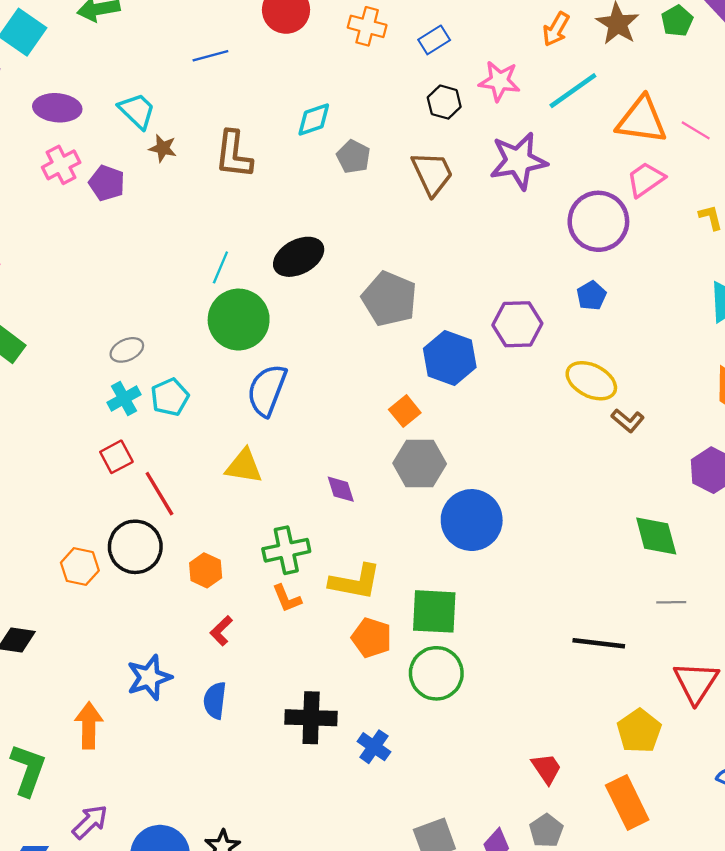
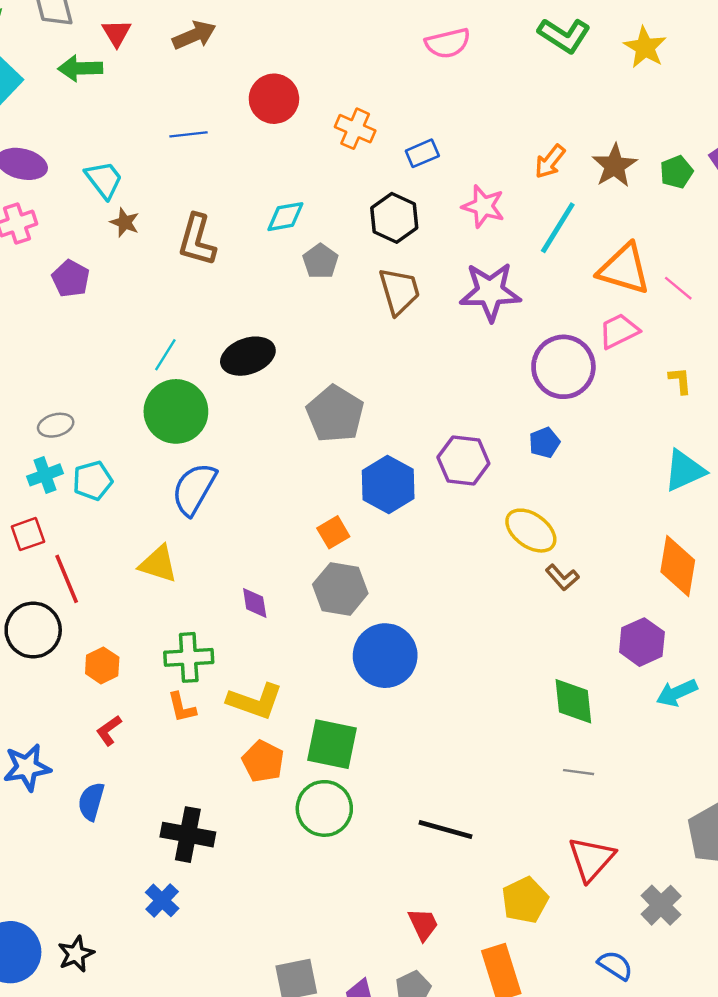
cyan line: (573, 91) -> (558, 228), turned -32
black hexagon: (444, 102) -> (394, 218), moved, size x1.4
purple pentagon: (107, 183) -> (71, 279), moved
black line: (599, 643) -> (445, 830), moved
blue cross: (374, 747) -> (162, 900), moved

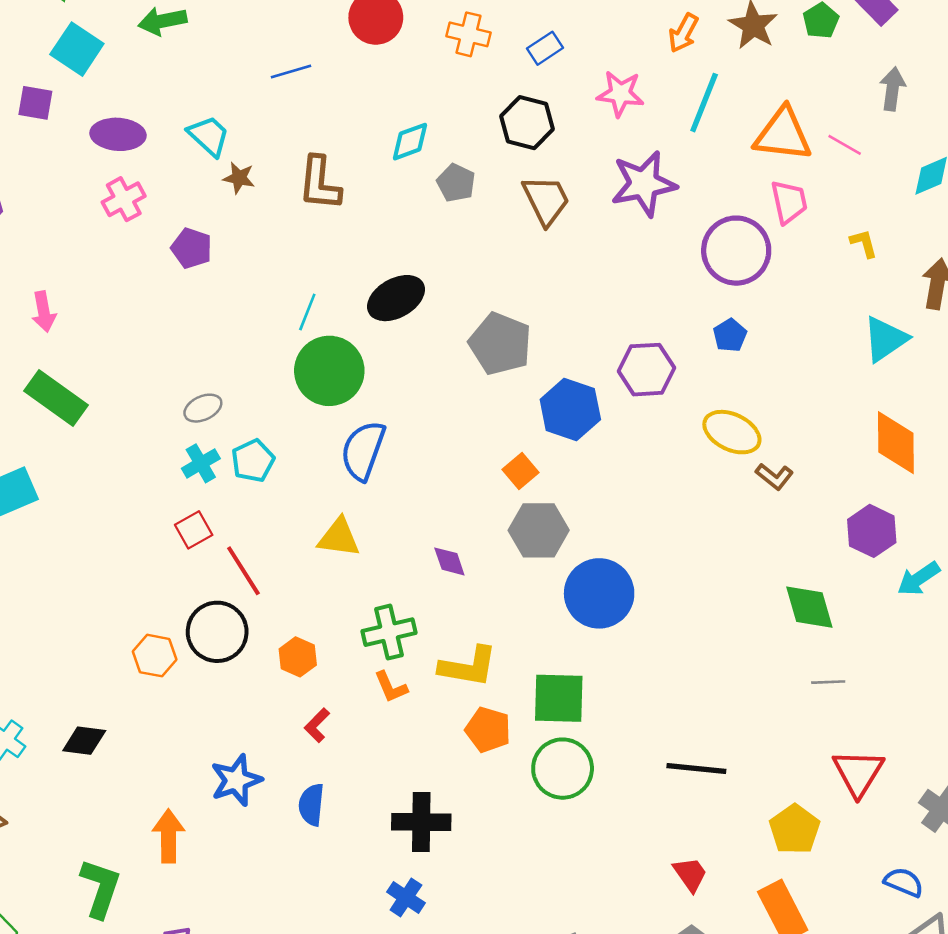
pink trapezoid: (619, 331) -> (789, 202), turned 114

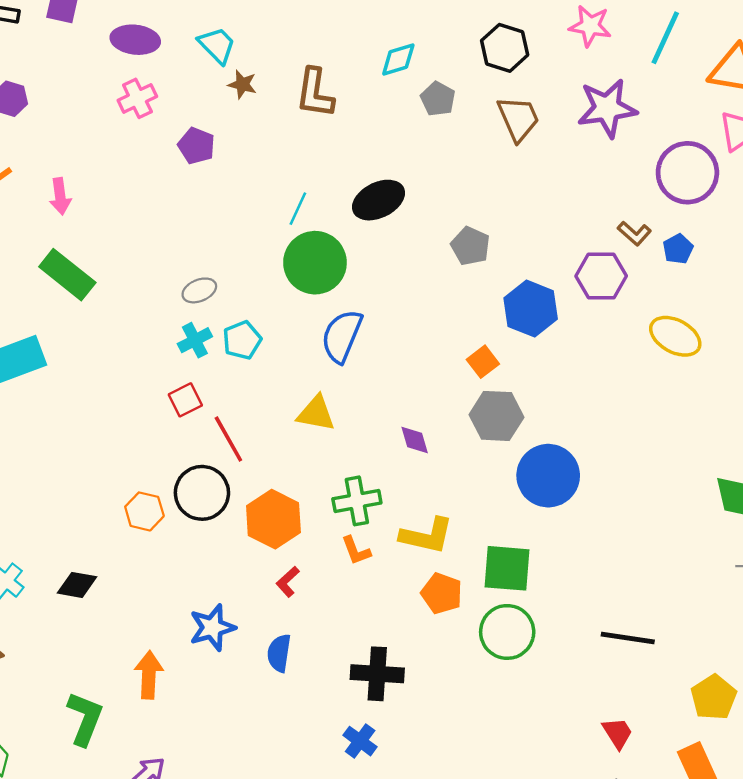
gray pentagon: (500, 344) -> (470, 246), size x0.7
brown L-shape: (774, 477) -> (634, 233), moved
orange hexagon: (298, 657) -> (273, 519), size x1.6

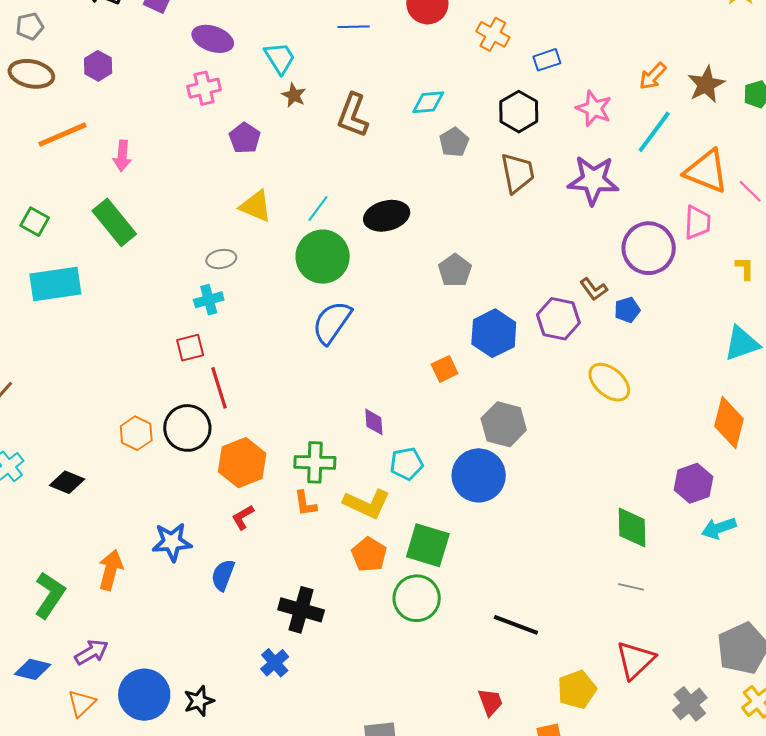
cyan pentagon: (242, 340) -> (407, 464), moved
yellow triangle: (316, 413) -> (256, 206), moved
gray hexagon: (496, 416) -> (504, 424), moved

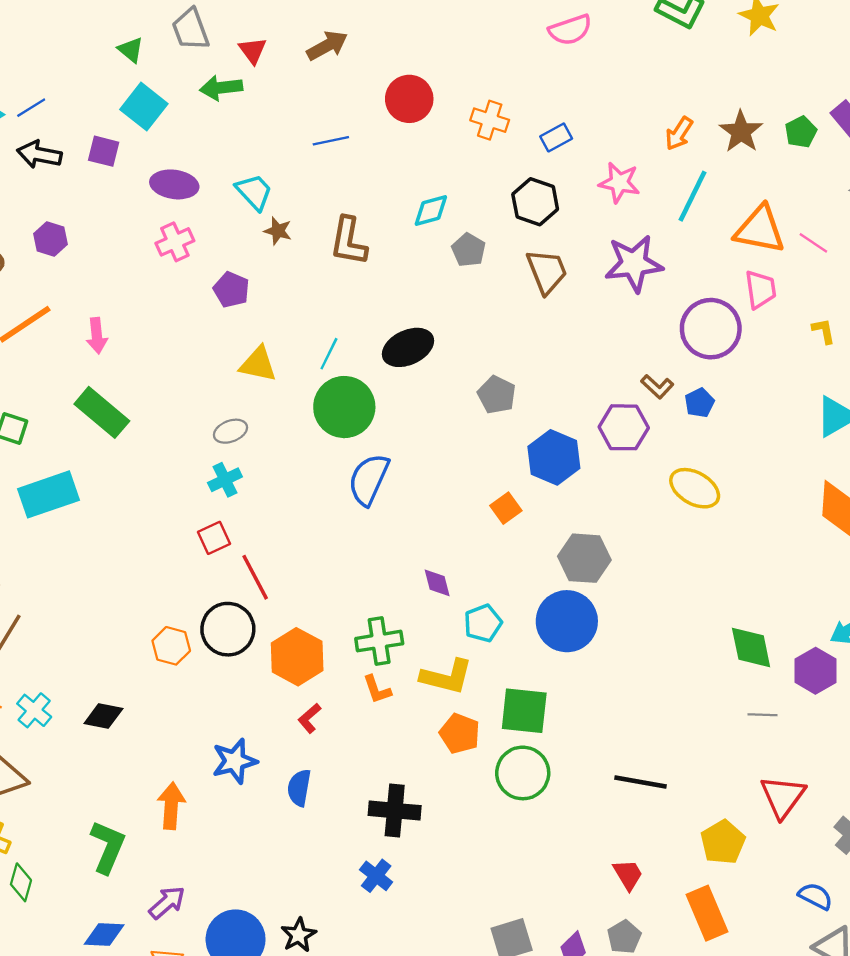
purple hexagon: (694, 483) -> (815, 671), moved

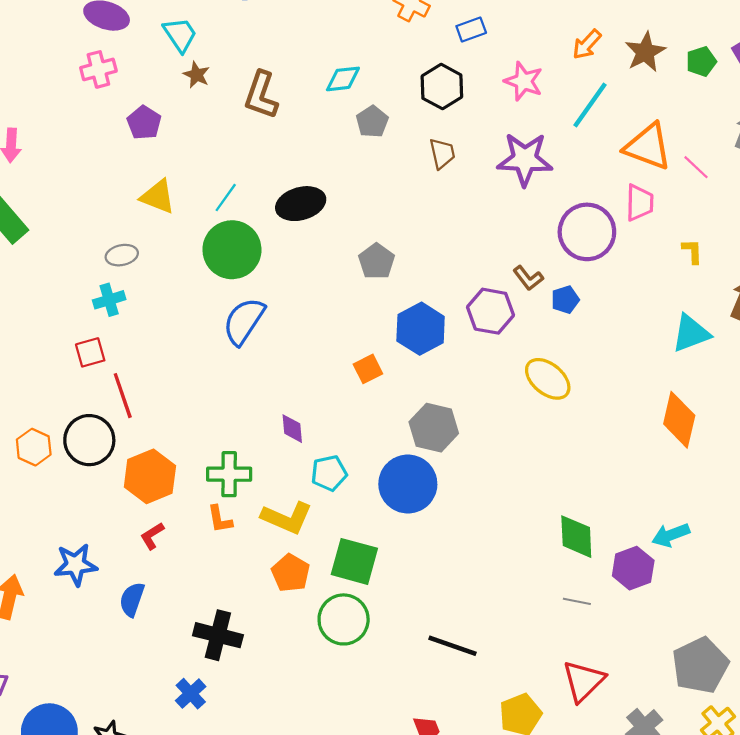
brown trapezoid: (547, 271) -> (442, 153), size x0.7

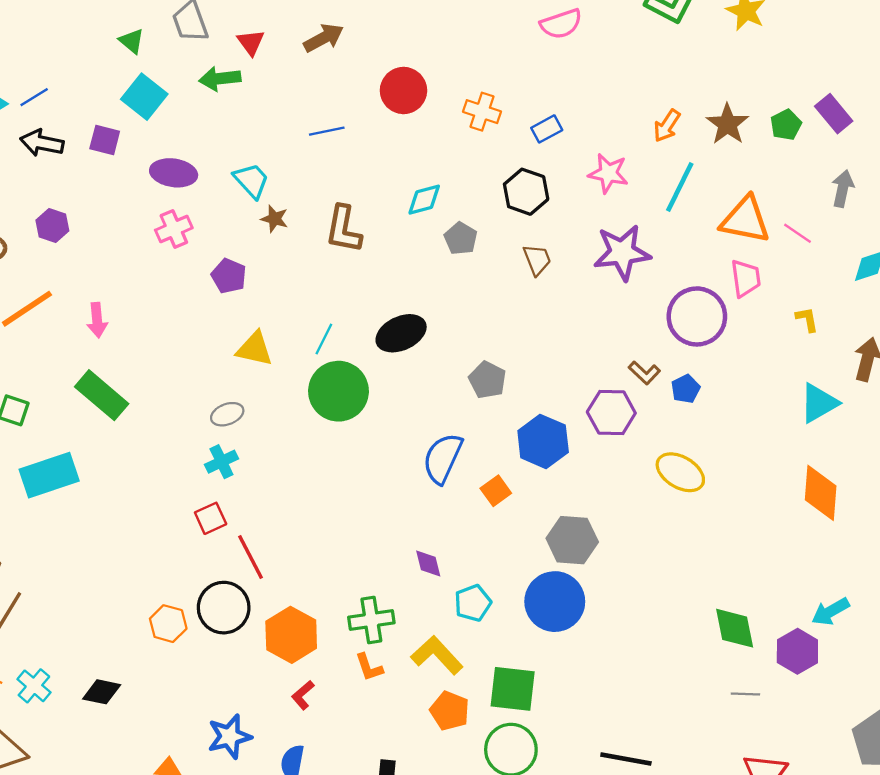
blue semicircle: (244, 321) -> (443, 458), moved
yellow L-shape: (287, 518) -> (437, 655), turned -147

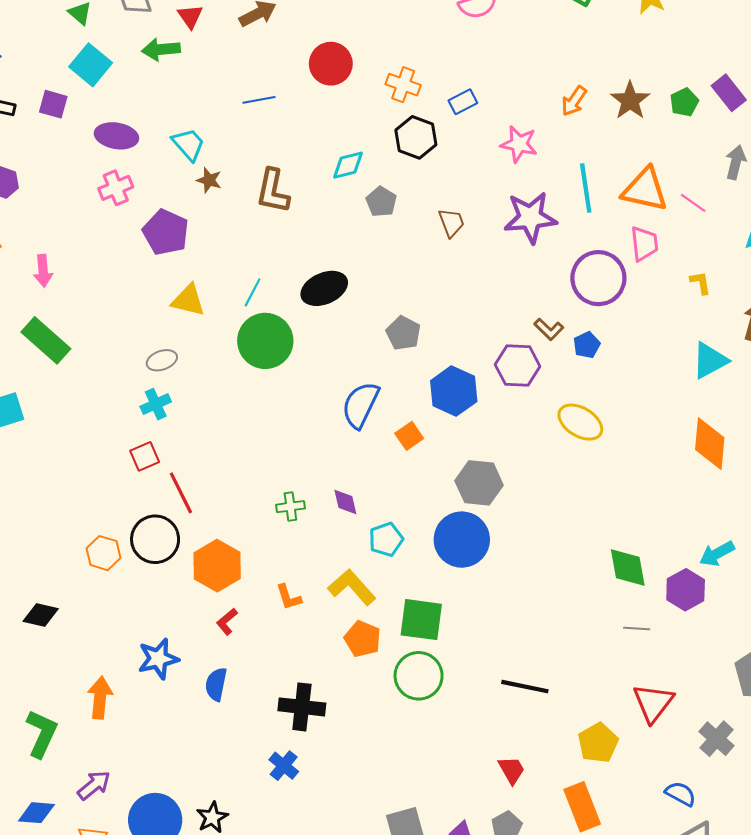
cyan line: (680, 187) -> (586, 188), moved, turned -36
black hexagon: (526, 192) -> (416, 137), moved
purple pentagon: (229, 276) -> (166, 232), size x1.4
green cross: (371, 620) -> (290, 507), moved, size x0.7

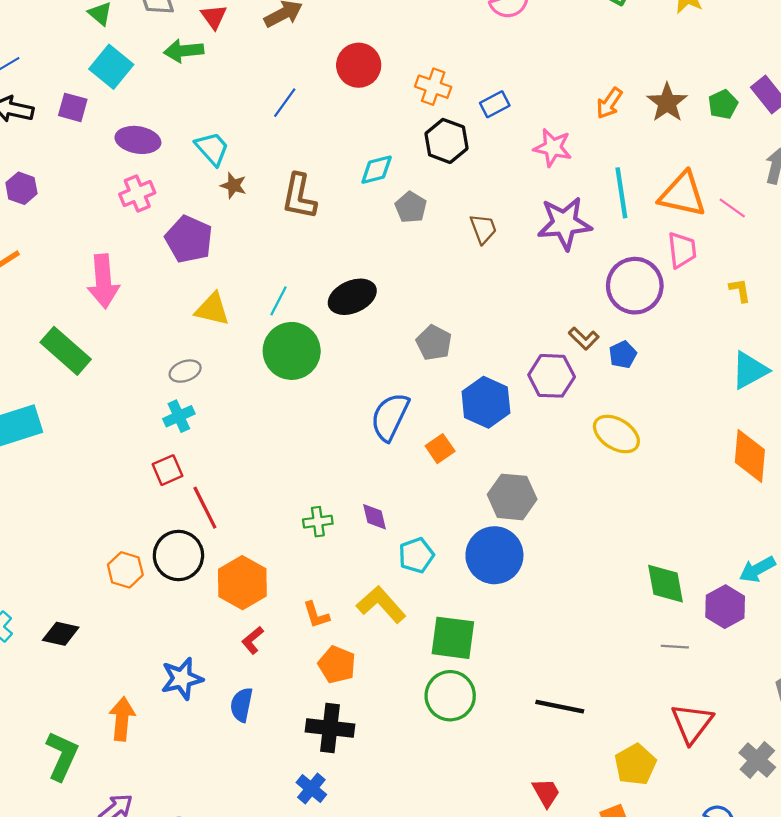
blue line: (259, 100) -> (285, 103), turned -44
pink arrow: (43, 271) -> (103, 281), moved, size x1.6
orange pentagon: (362, 639) -> (337, 665), moved

